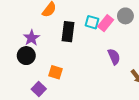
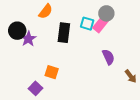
gray circle: (125, 16) -> (106, 13), moved
black circle: (26, 56) -> (17, 31), moved

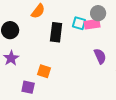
pink rectangle: (100, 25) -> (92, 24), turned 42
purple star: (28, 39) -> (11, 58), moved
purple square: (35, 88) -> (28, 87), turned -32

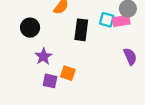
purple star: (11, 58) -> (43, 56), moved
purple square: (28, 87) -> (50, 81), moved

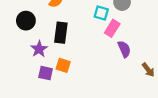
pink rectangle: (121, 21) -> (112, 28), moved, turned -49
black rectangle: (81, 30) -> (61, 33), moved

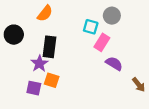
purple star: (39, 49) -> (39, 64), moved
purple semicircle: (124, 49) -> (114, 64), turned -35

